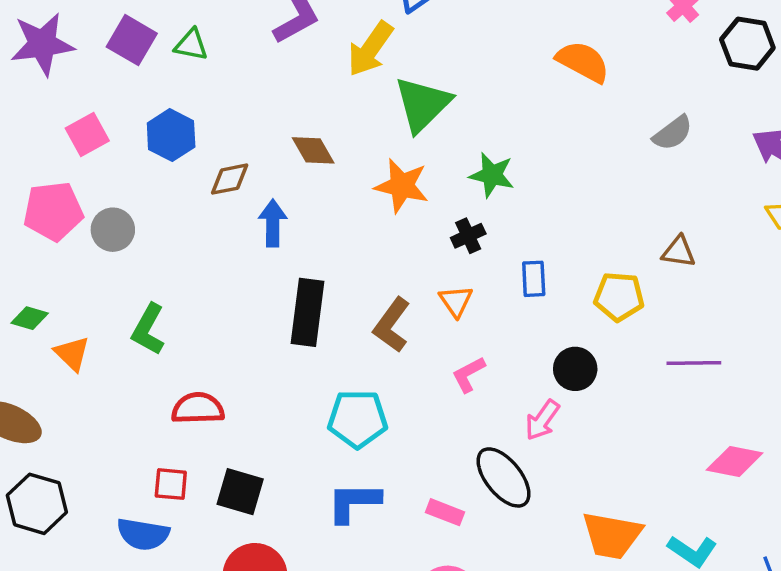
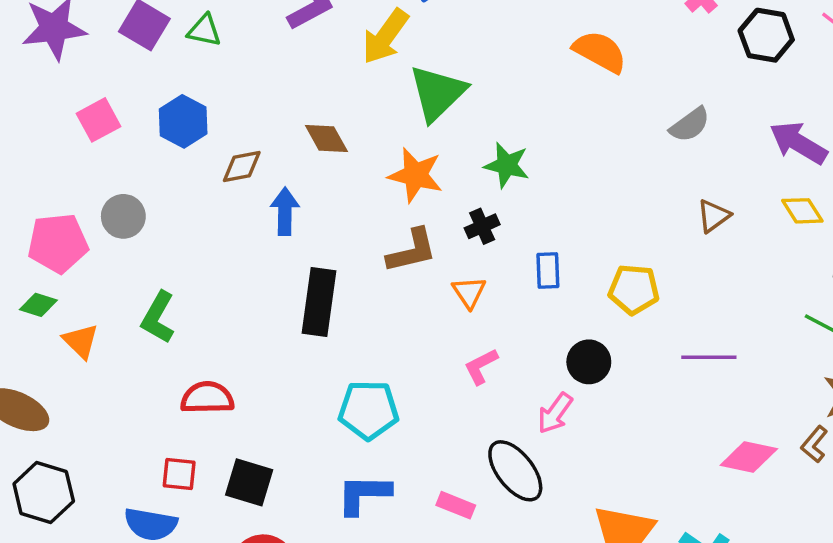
pink pentagon: (53, 211) -> (58, 243), moved
brown triangle: (679, 252) -> (714, 216), moved, turned -45
brown L-shape: (392, 325) -> (412, 251), moved, turned -140

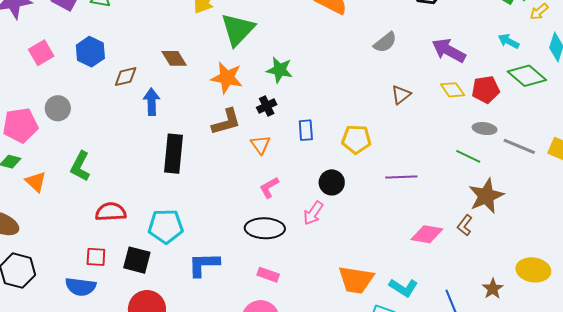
cyan pentagon: (368, 410) -> (166, 226), moved
black ellipse: (515, 471) -> (265, 228), moved, turned -48
pink rectangle: (456, 505) -> (268, 275), moved

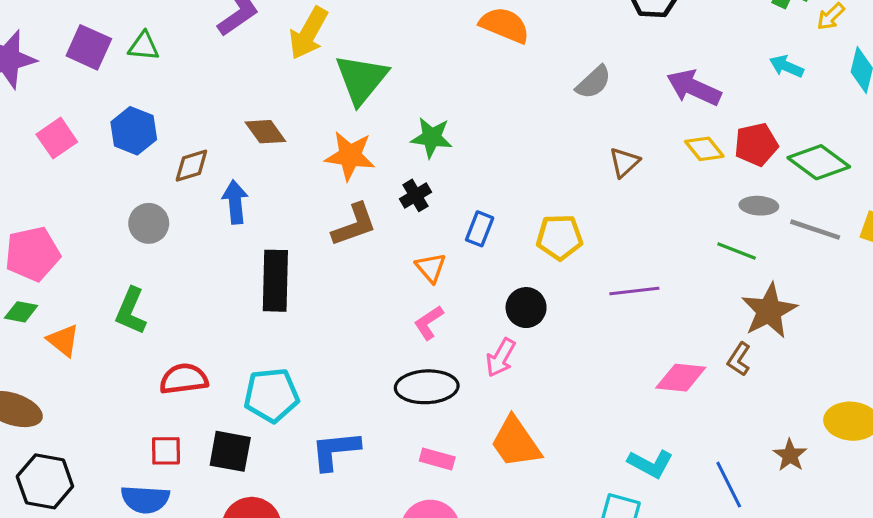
green diamond: (527, 76) -> (819, 162), moved
gray circle: (58, 108) -> (149, 223), moved
blue rectangle: (306, 130) -> (480, 229), turned 30
orange triangle: (261, 145) -> (431, 268), moved
orange trapezoid: (356, 280) -> (516, 442), moved, turned 51

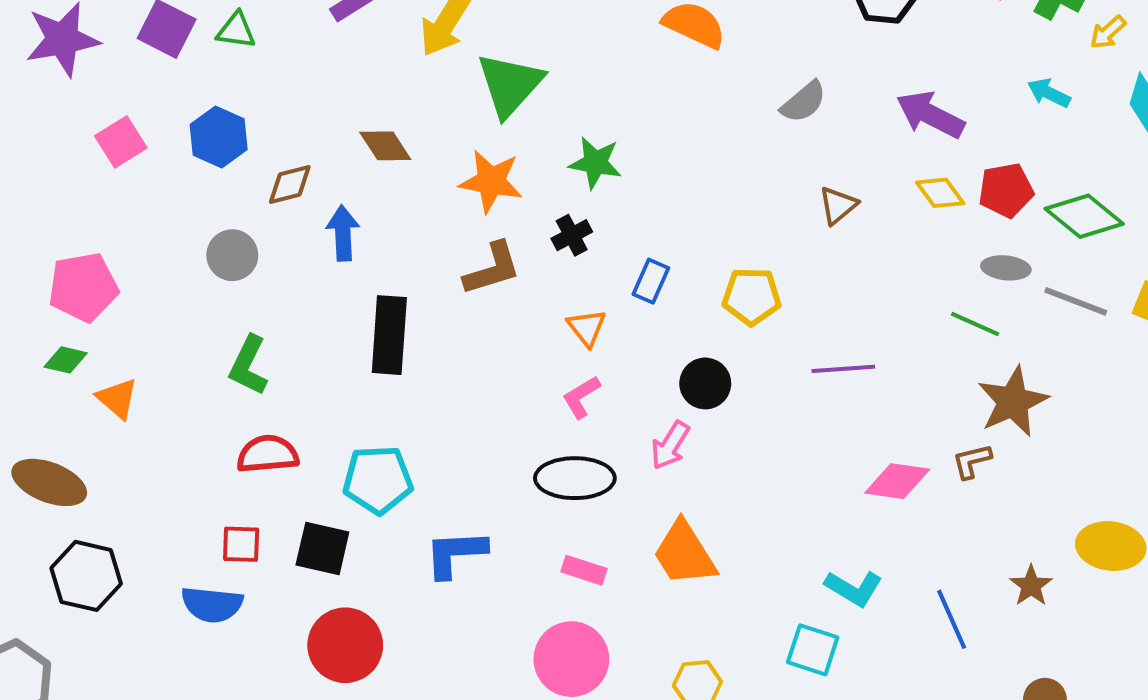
green L-shape: (131, 311) -> (248, 365), moved
brown L-shape: (739, 359) -> (972, 461), turned 40

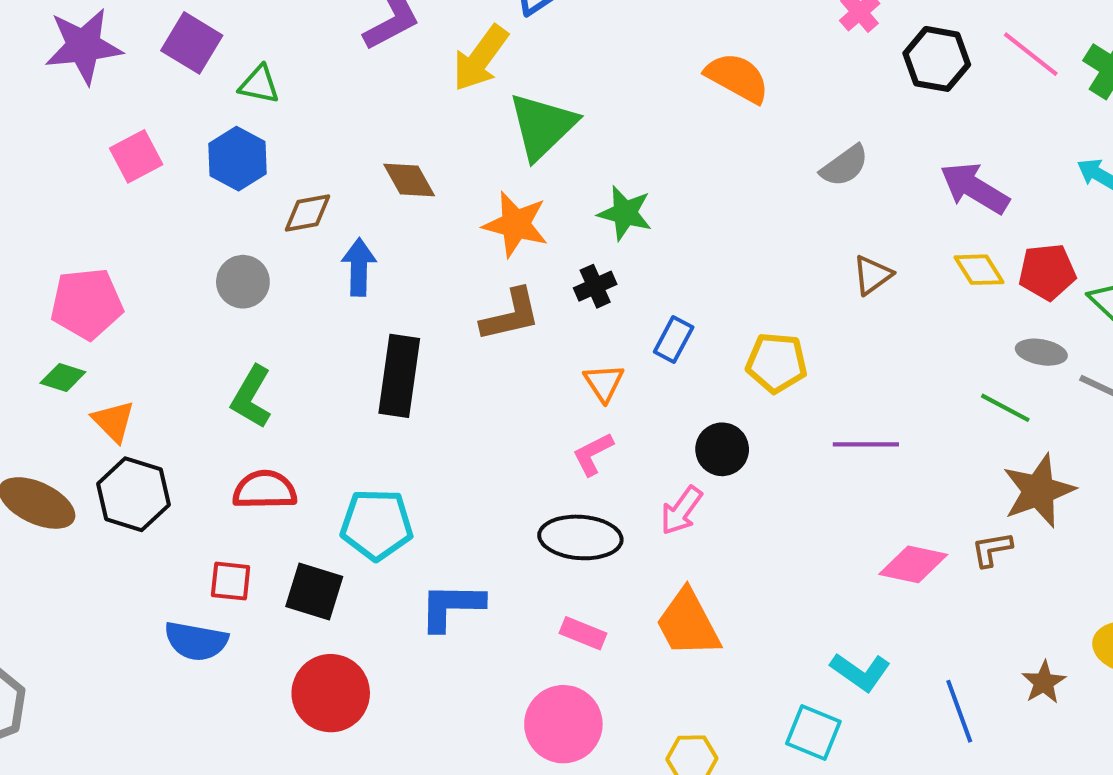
green triangle: (236, 30) -> (259, 85), moved
black hexagon: (86, 576) -> (133, 494), moved

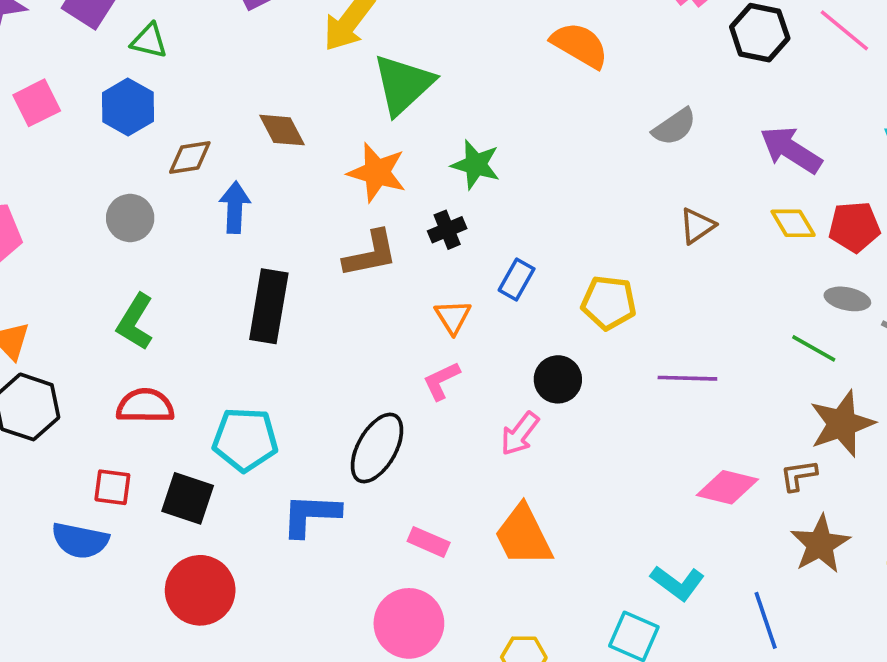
black ellipse: (580, 537) -> (377, 448), moved, turned -66
brown star: (1044, 682) -> (820, 544), moved, size x1.5

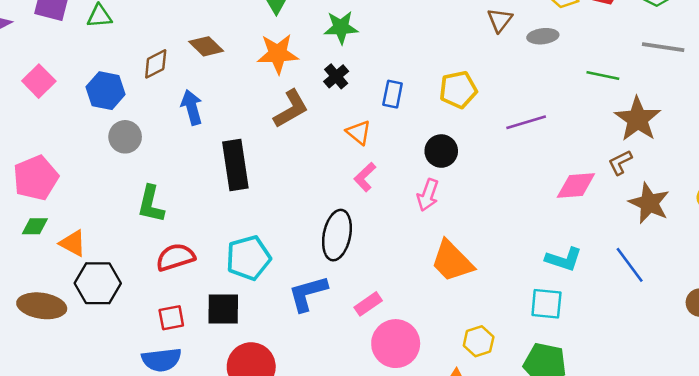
blue hexagon: (128, 107) -> (106, 91), moved
brown diamond: (190, 158) -> (156, 64), moved
gray ellipse: (847, 299) -> (543, 36), moved
pink rectangle: (429, 542) -> (368, 304), moved, turned -40

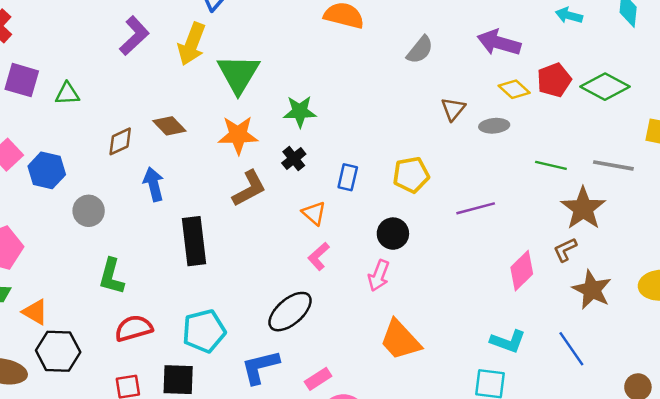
gray line: (663, 47) -> (613, 165), moved
blue hexagon: (106, 91) -> (47, 170), moved
pink diamond: (576, 186) -> (522, 271), turned -42
black ellipse: (337, 235) -> (290, 312), turned 36

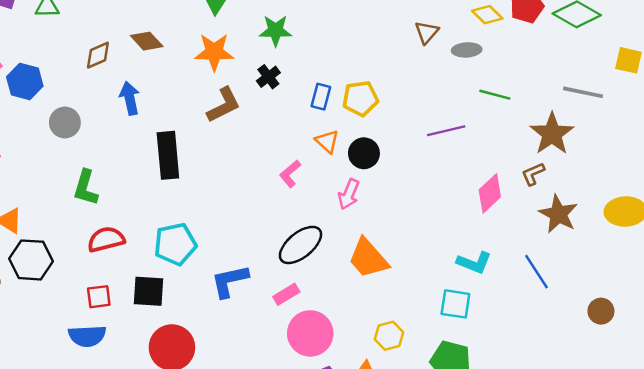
green line: (551, 165) -> (495, 95), moved
yellow pentagon: (411, 175) -> (360, 98), moved
orange triangle: (314, 213) -> (327, 141), moved
black ellipse: (290, 312) -> (300, 245), moved

